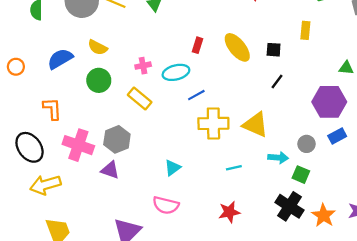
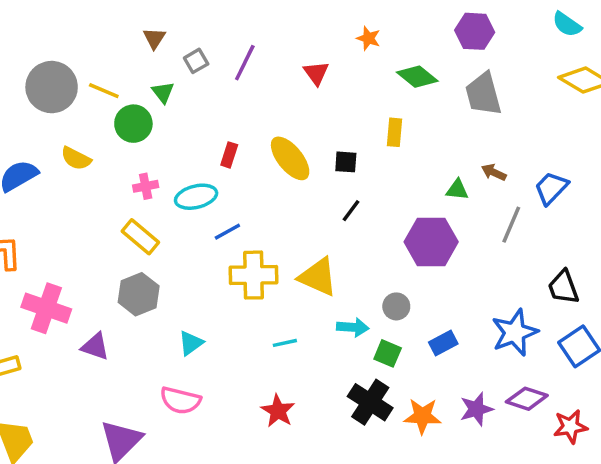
green circle: (99, 80) -> (133, 124), moved
blue rectangle: (337, 136) -> (443, 343), moved
gray hexagon: (117, 139) -> (139, 294), moved
red star: (229, 212) -> (278, 411), turned -30
orange star: (324, 215) -> (422, 416), turned -30

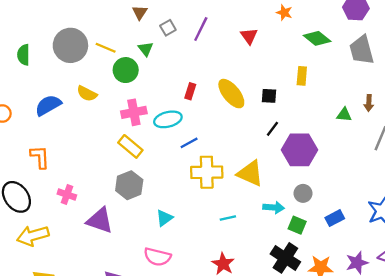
brown arrow: (494, 172) -> (369, 103), turned -112
pink cross: (146, 186) -> (134, 112), size x1.5
purple hexagon: (431, 242) -> (299, 150), moved
pink cross: (46, 308) -> (67, 195), size x0.6
purple triangle: (95, 346) -> (100, 220), size x1.4

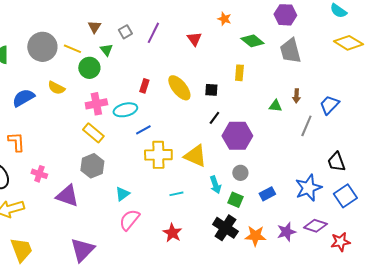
brown triangle: (140, 13) -> (94, 27), moved
cyan arrow: (274, 207) -> (215, 185), turned 66
pink semicircle: (157, 257) -> (129, 220), moved, turned 115

